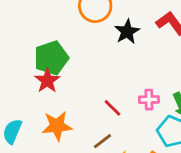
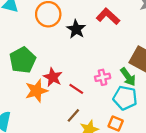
red star: (47, 81) -> (53, 77), moved
orange star: (57, 126) -> (36, 91), moved

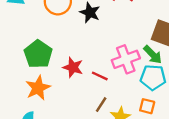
pink cross: (103, 77) -> (126, 59), size x1.6
orange star: (36, 91) -> (38, 88), moved

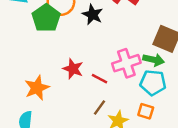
green pentagon: (38, 54) -> (46, 18), moved
green arrow: (153, 55) -> (154, 60), turned -36

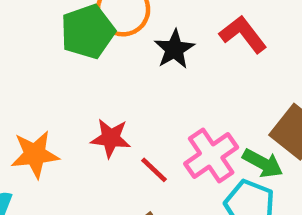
pink cross: (126, 63) -> (211, 155), turned -32
red star: (73, 69) -> (111, 138), turned -30

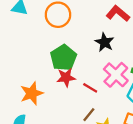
green pentagon: (88, 32) -> (63, 58), moved
black star: (174, 49) -> (105, 42), moved

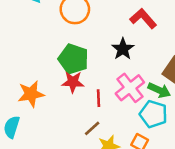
green pentagon: (63, 58) -> (73, 59), turned -30
red line: (90, 88) -> (98, 98), turned 48

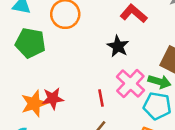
green pentagon: (73, 59) -> (30, 43), moved
red star: (73, 82) -> (53, 98), moved

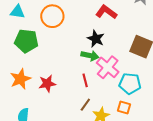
green arrow: (159, 82) -> (90, 56), moved
orange star: (34, 103) -> (20, 79), moved

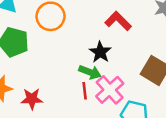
red line: (85, 80) -> (85, 91), moved

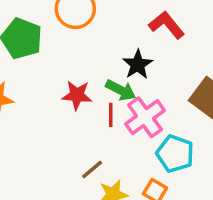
red star: (32, 99) -> (77, 95), moved

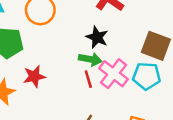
red star: (77, 95) -> (34, 76), moved
cyan pentagon: (175, 154) -> (147, 76), moved

